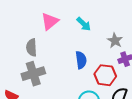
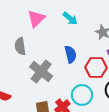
gray cross: (33, 74) -> (41, 71), moved, turned -30

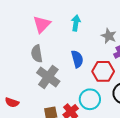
cyan arrow: (70, 18) -> (76, 23), turned -119
gray semicircle: (20, 46) -> (37, 54), moved

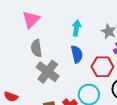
cyan arrow: (76, 23) -> (76, 28), moved
pink triangle: (42, 24) -> (31, 19), moved

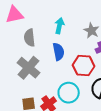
pink triangle: (31, 19) -> (14, 15), turned 30
gray semicircle: (36, 48) -> (29, 38), moved

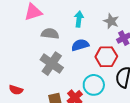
gray semicircle: (29, 38) -> (50, 34), turned 108
blue semicircle: (58, 52) -> (80, 45), turned -90

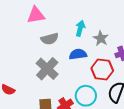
gray star: (111, 21) -> (101, 38), moved
gray semicircle: (50, 34) -> (50, 39), turned 150

